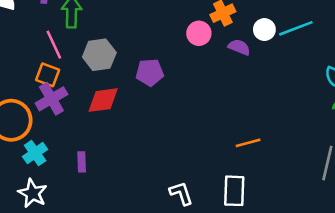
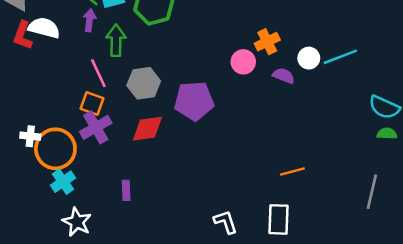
purple pentagon: (150, 72) -> (194, 101), size x1.4
cyan cross: (35, 153) -> (63, 182), moved

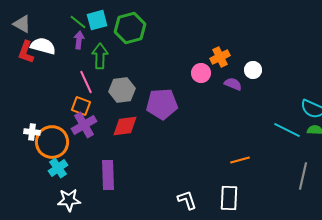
cyan line: (340, 57) -> (287, 130), moved, turned 48
purple rectangle: (126, 190) -> (108, 175), size x1.8
white star: (77, 222) -> (69, 200), turned -30

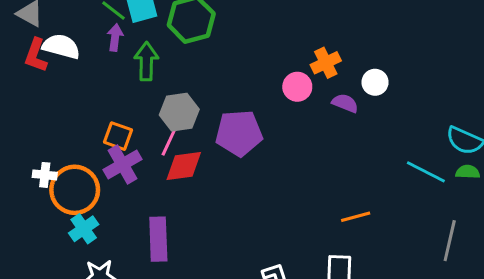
pink line: (86, 82) -> (170, 139), moved, turned 50

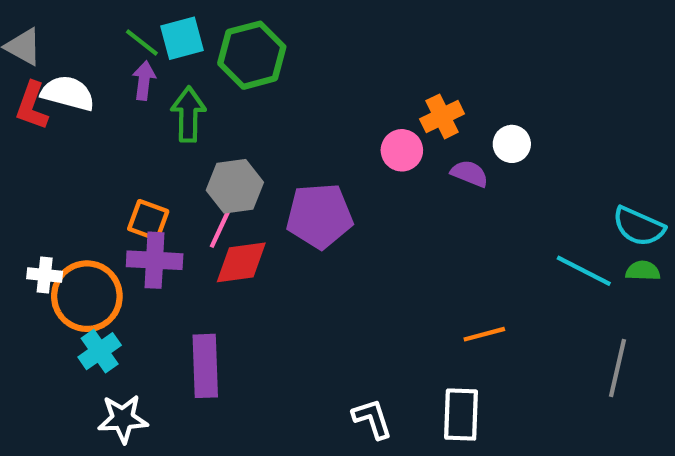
purple cross: (122, 164) -> (155, 260), turned 33

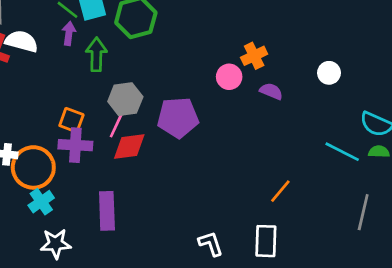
white circle: (512, 144) -> (329, 73), moved
orange line: (484, 334) -> (280, 191), turned -35

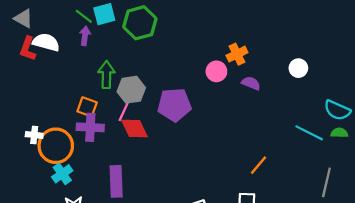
green arrow: (96, 54) -> (106, 75), moved
red diamond: (129, 146) -> (134, 129), turned 72

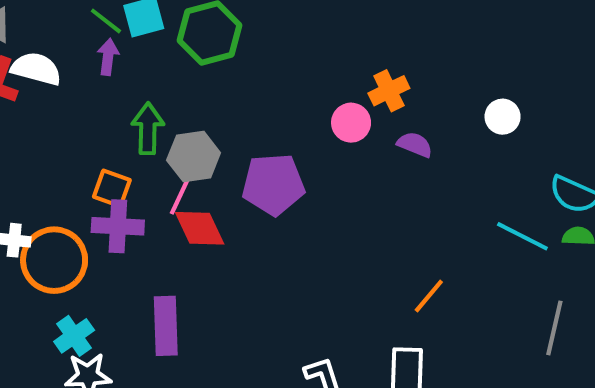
cyan cross: (62, 174) -> (74, 336), moved

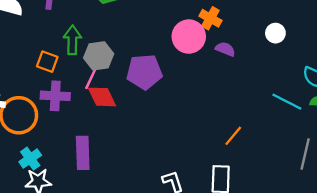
orange cross: (389, 91) -> (210, 18), turned -35
pink circle: (351, 123) -> (189, 37), size x1.5
orange square: (112, 188) -> (47, 62), moved

